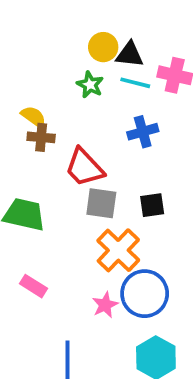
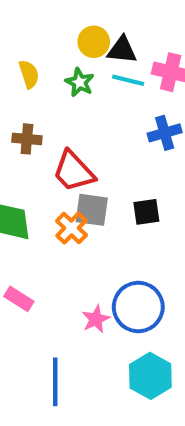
yellow semicircle: (34, 117) -> (29, 74), moved, turned 36
blue cross: (143, 132) -> (165, 133), moved
orange cross: (118, 250) -> (71, 228), moved, size x0.7

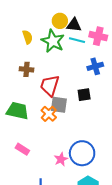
green star: (80, 82) -> (53, 41), size x1.6
red trapezoid: (73, 171) -> (50, 86), turned 60
black square: (146, 212) -> (84, 95), moved

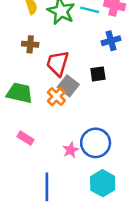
gray square: (59, 105) -> (68, 86), turned 30

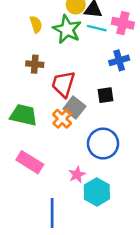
pink rectangle: (25, 138) -> (30, 162), size x1.5
blue circle: (96, 143) -> (103, 144), moved
cyan hexagon: (103, 183) -> (97, 192), moved

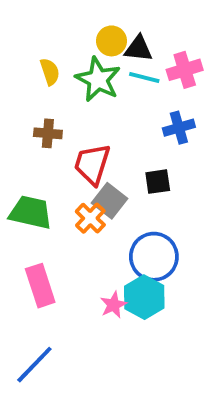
pink cross: (123, 23) -> (185, 70), turned -30
pink rectangle: (30, 162) -> (40, 286), turned 40
cyan hexagon: (97, 192) -> (144, 297), moved
blue line: (52, 213) -> (34, 365), moved, turned 44

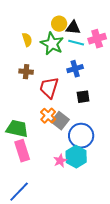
blue cross: (179, 128) -> (75, 69), moved
gray square: (110, 201) -> (60, 121), moved
green trapezoid: (31, 212) -> (17, 129), moved

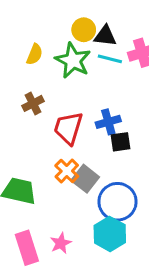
yellow semicircle: (27, 40) -> (35, 54), turned 40
blue cross: (75, 69) -> (108, 122), moved
brown cross: (26, 72) -> (33, 103), turned -32
pink rectangle: (22, 151) -> (27, 248), moved
pink star: (60, 161) -> (61, 243), moved

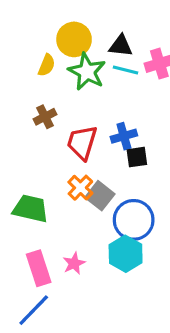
yellow circle: (84, 30) -> (74, 39), moved, size x1.4

